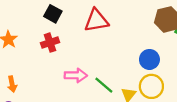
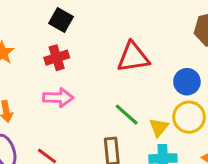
red triangle: (96, 20) -> (133, 57), moved
pink arrow: (76, 75) -> (58, 98), moved

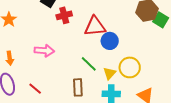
red cross: (57, 58) -> (64, 15), moved
blue circle: (187, 82) -> (110, 41), moved

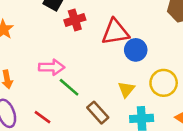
green line: (89, 64) -> (69, 87), moved
yellow triangle: (110, 73) -> (126, 89), moved
brown rectangle: (78, 87) -> (98, 113), turned -36

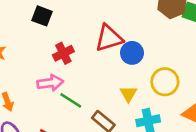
red cross: (75, 20) -> (63, 53), moved

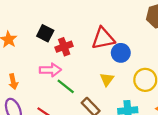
black square: (42, 16) -> (45, 33), moved
yellow triangle: (129, 94) -> (107, 79), moved

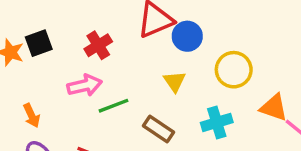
black square: (45, 33) -> (39, 43), moved, turned -35
green line: (66, 86) -> (114, 106), turned -48

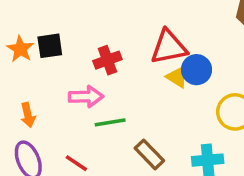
yellow triangle: (174, 81) -> (177, 77), moved, turned -35

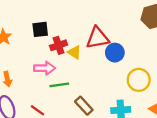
black square: (50, 46) -> (40, 29), moved
yellow triangle: (177, 77) -> (74, 52), moved

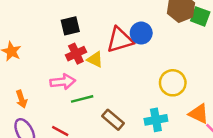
black square: (40, 29) -> (70, 26), moved
blue circle: (115, 53) -> (141, 33), moved

